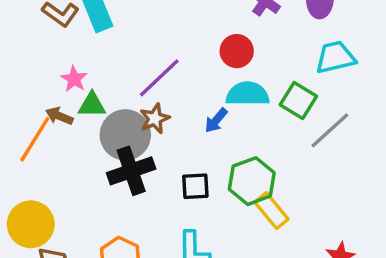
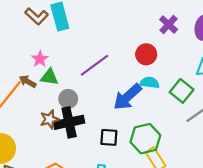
cyan semicircle: (247, 94) -> (150, 83), size x0.7
brown star: (155, 119) -> (49, 119), moved
blue arrow: (216, 120) -> (127, 97), size x1.8
gray circle: (125, 135) -> (68, 99), size x0.6

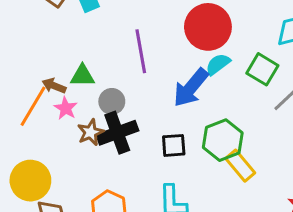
red circle: (146, 54) -> (208, 27), size x1.6
pink star: (40, 59) -> (66, 108), moved
purple line: (95, 65) -> (141, 51), turned -56
cyan semicircle: (150, 83) -> (218, 64), turned -36

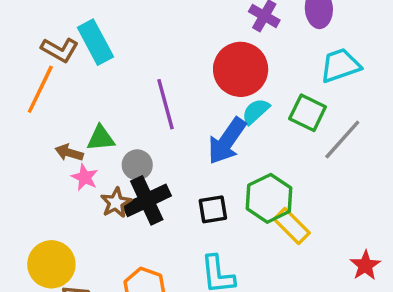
orange line: (33, 106) -> (40, 89), moved

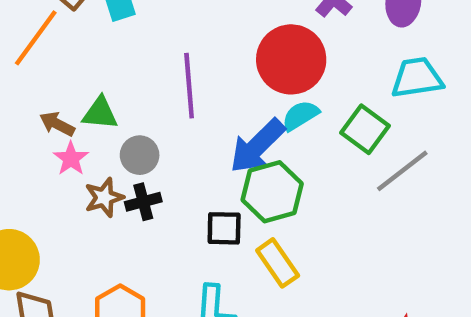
green hexagon: (269, 198) -> (272, 192), moved
black cross: (147, 200) -> (143, 202), size x0.6
yellow rectangle: (292, 226) -> (278, 263), moved

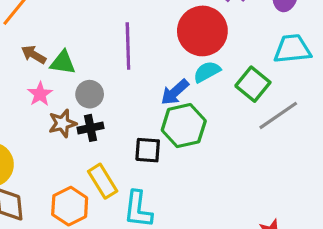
brown arrow: (57, 124) -> (34, 55), moved
blue arrow: (257, 146) -> (175, 92), size x0.7
yellow rectangle: (278, 263) -> (103, 181), moved

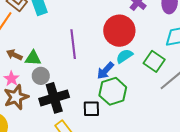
pink star: (40, 94) -> (11, 79), moved
gray circle: (90, 94) -> (41, 76), moved
brown star: (62, 123) -> (16, 97), moved, size x1.4
black cross: (90, 128) -> (54, 98), size x1.8

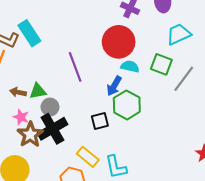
cyan semicircle: (124, 56) -> (130, 66), turned 60
black cross: (54, 98) -> (52, 129), moved
black square: (91, 109) -> (100, 121), moved

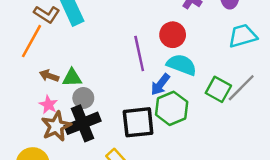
red circle: (119, 42) -> (173, 35), size x0.7
green square: (161, 64) -> (218, 89), moved
cyan semicircle: (130, 66) -> (182, 65), size x1.4
purple line: (75, 67) -> (139, 53), moved
black square: (100, 121) -> (138, 122), size x1.6

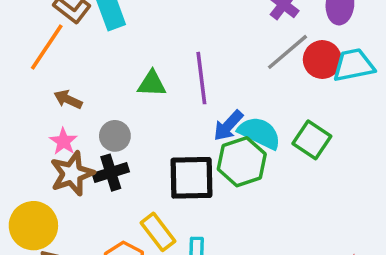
red circle: (173, 35) -> (322, 60), moved
cyan semicircle: (182, 65) -> (259, 133), moved
green triangle: (72, 78) -> (152, 84), moved
gray line: (241, 88) -> (288, 52), moved
black cross: (83, 123) -> (111, 173), size x0.7

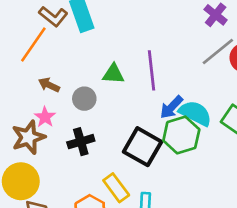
gray circle: (115, 136) -> (84, 99), moved
brown star: (72, 174) -> (28, 137), moved
black square: (191, 178) -> (143, 147), turned 30

